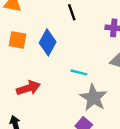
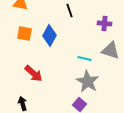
cyan line: (79, 72) -> (84, 58), moved
red arrow: (28, 88) -> (34, 73), turned 60

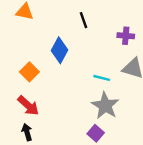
orange square: (24, 33) -> (29, 72), moved, turned 35
red arrow: (34, 73) -> (28, 106), moved

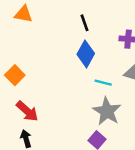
blue diamond: (59, 50) -> (86, 54), moved
orange square: (29, 72) -> (15, 75), moved

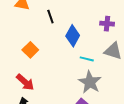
black line: (84, 23) -> (50, 17), moved
orange square: (15, 75) -> (30, 50), moved

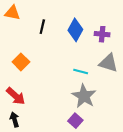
black line: (50, 17) -> (42, 27), turned 32
blue diamond: (73, 36) -> (75, 30), moved

